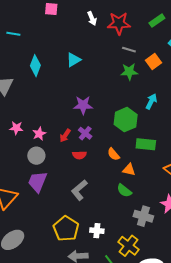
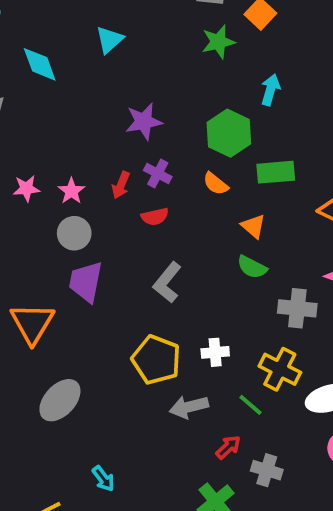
cyan diamond: (35, 66) -> (40, 64), turned -30
orange semicircle: (113, 154) -> (216, 184), moved
orange triangle: (129, 170) -> (253, 226), turned 40

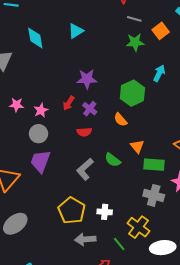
green rectangle: (276, 172) -> (154, 165), moved
red arrow: (121, 185) -> (69, 103), moved
green semicircle: (252, 267) -> (113, 160), moved

